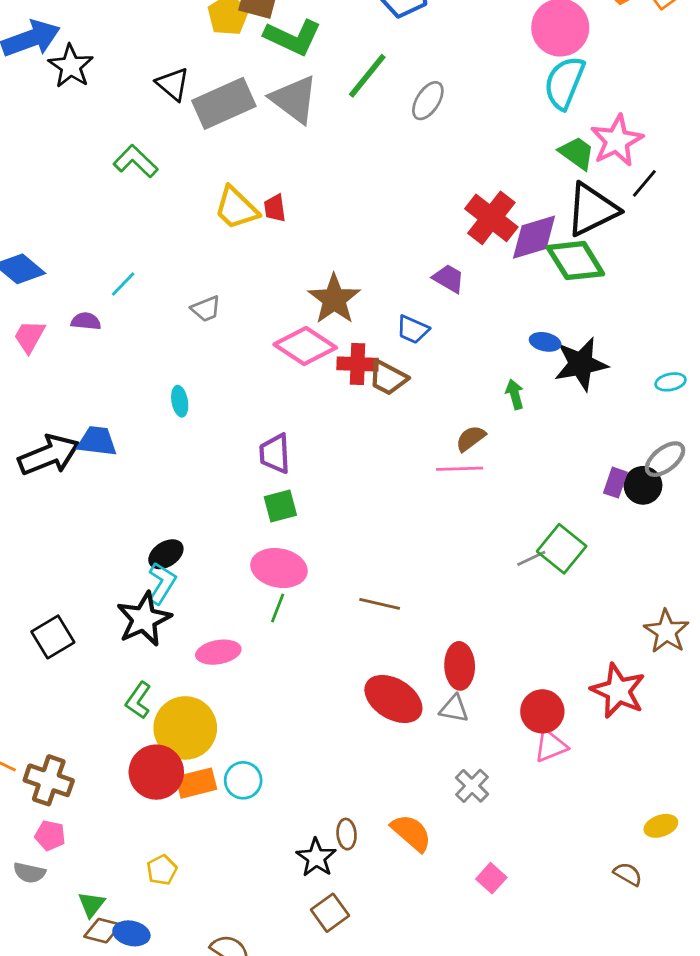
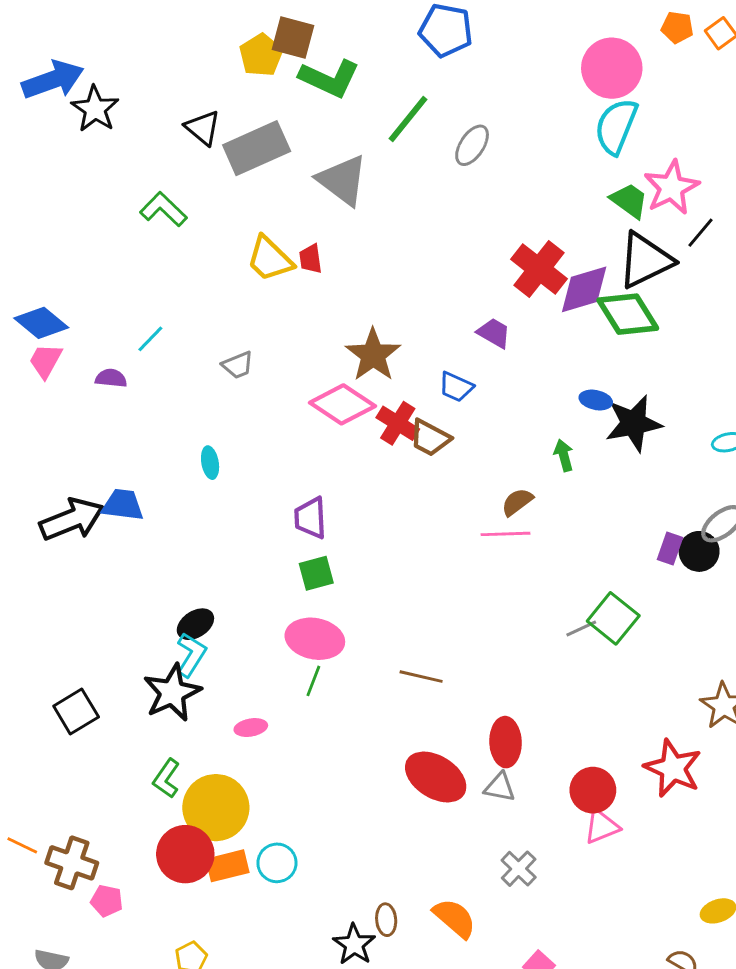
gray triangle: (294, 99) -> (342, 180), moved
pink trapezoid: (29, 336) -> (46, 361), moved
red cross: (358, 364) -> (398, 423), turned 30
pink ellipse: (218, 652) -> (251, 728), size x0.7
pink pentagon: (50, 835) -> (107, 901), moved

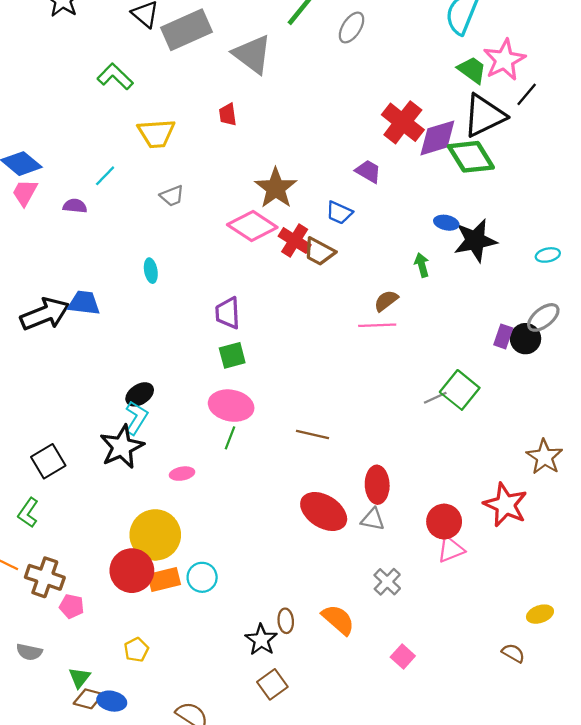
yellow trapezoid: (270, 259) -> (156, 133), moved, turned -48
green L-shape: (166, 778) -> (28, 513), moved

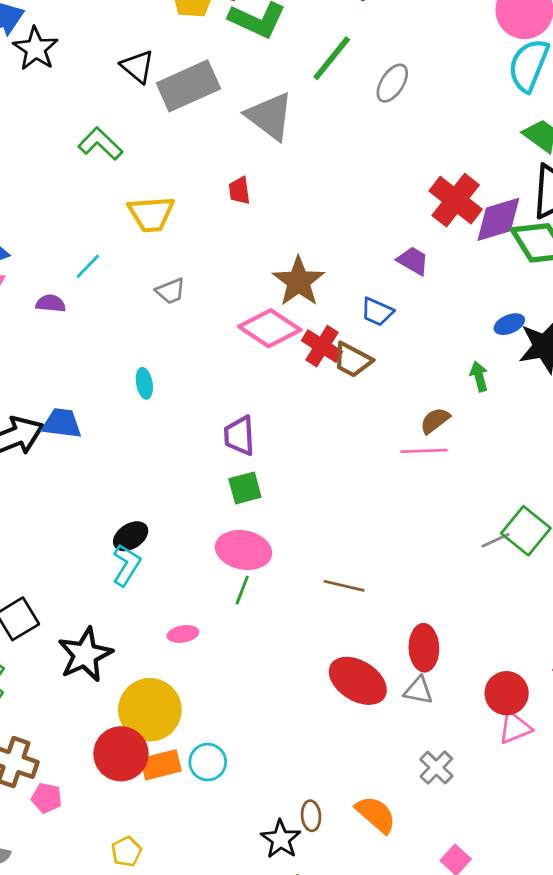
blue ellipse: (446, 223) -> (509, 324), turned -35
black star: (122, 447) -> (85, 655), moved

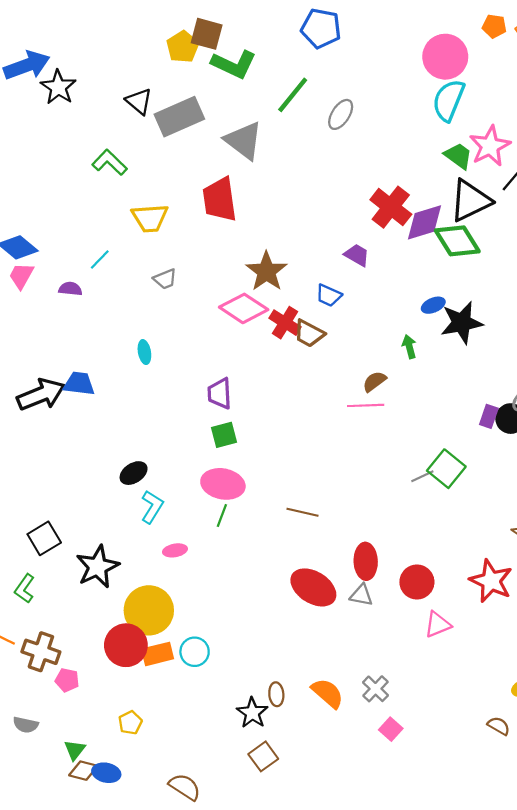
red trapezoid: (239, 191) -> (220, 199), size x2.0
cyan L-shape: (126, 565) -> (152, 507), moved
red circle: (507, 693) -> (417, 582), moved
gray cross: (436, 768) -> (376, 689), moved

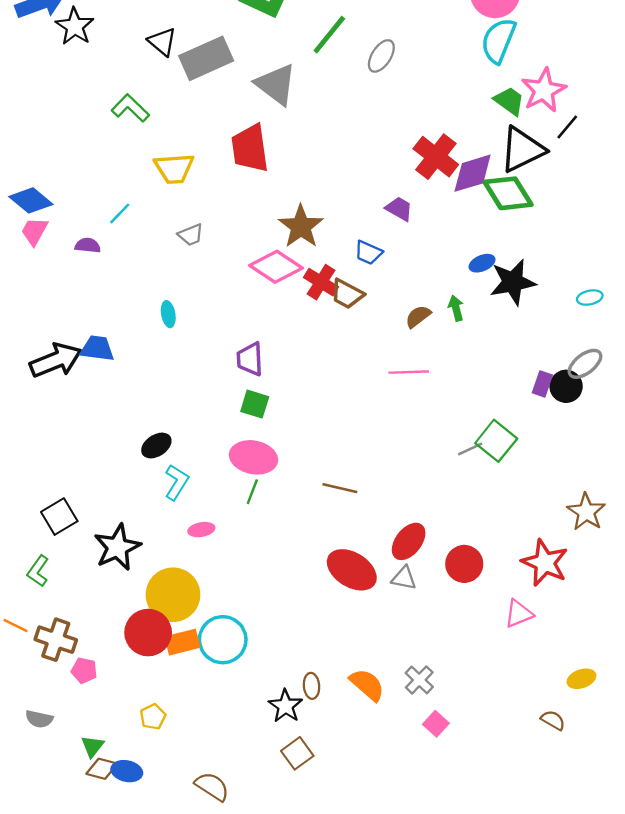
brown semicircle: (374, 381) -> (418, 316), moved
green square: (224, 435) -> (255, 404), turned 32
red ellipse: (366, 561) -> (409, 541), turned 40
pink triangle: (438, 625) -> (519, 614), moved
cyan circle: (195, 652) -> (223, 640), size x1.5

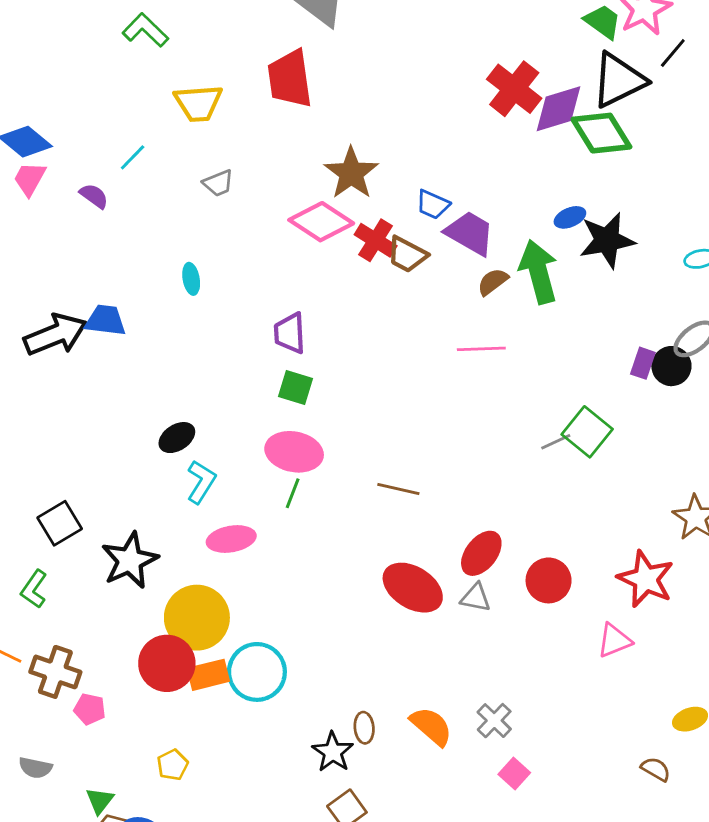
purple trapezoid: (399, 209) -> (470, 233), moved, size x1.5
purple semicircle: (88, 245) -> (94, 196), turned 30
green arrow: (456, 308) -> (539, 272), size x2.0
pink ellipse: (201, 530) -> (231, 539), size x1.5

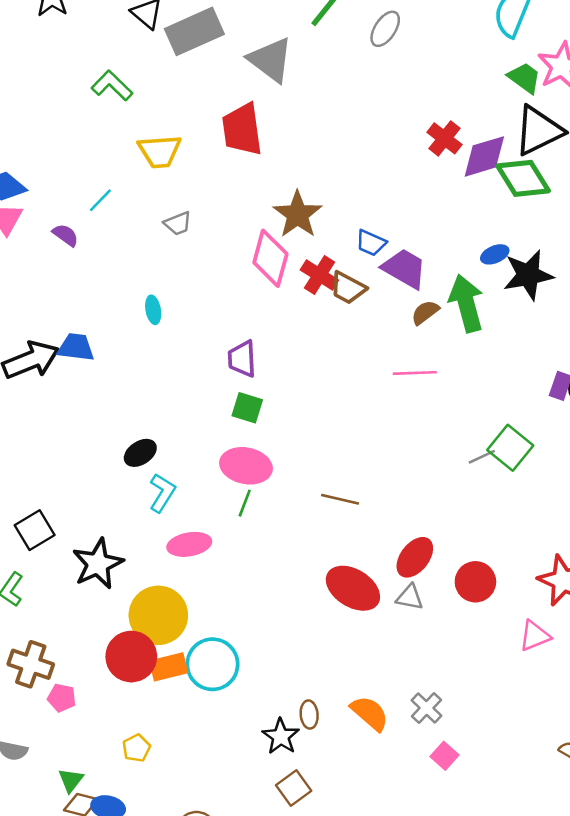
red cross: (514, 89) -> (444, 138), size x0.7
pink diamond: (321, 222) -> (270, 258), turned 72

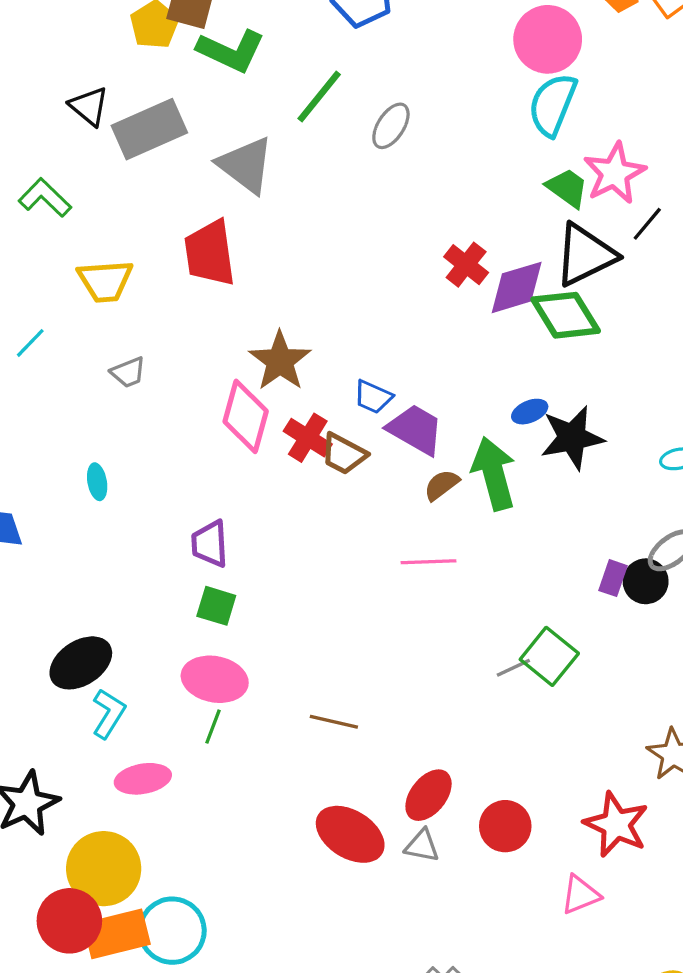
black ellipse: (140, 453) -> (81, 663), size x1.5
orange rectangle: (169, 667) -> (117, 934), size x1.4

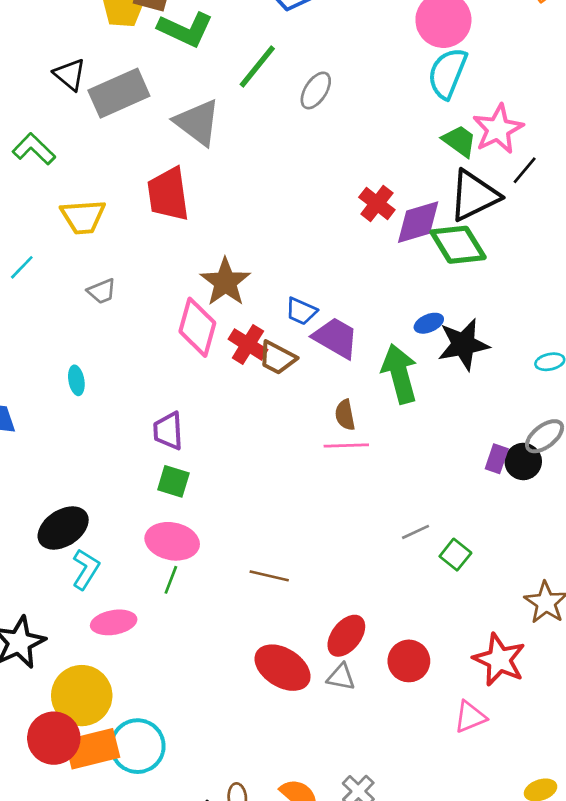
brown semicircle: (442, 485) -> (345, 415), moved, turned -64
green square: (549, 656) -> (455, 555), moved, size x0.7

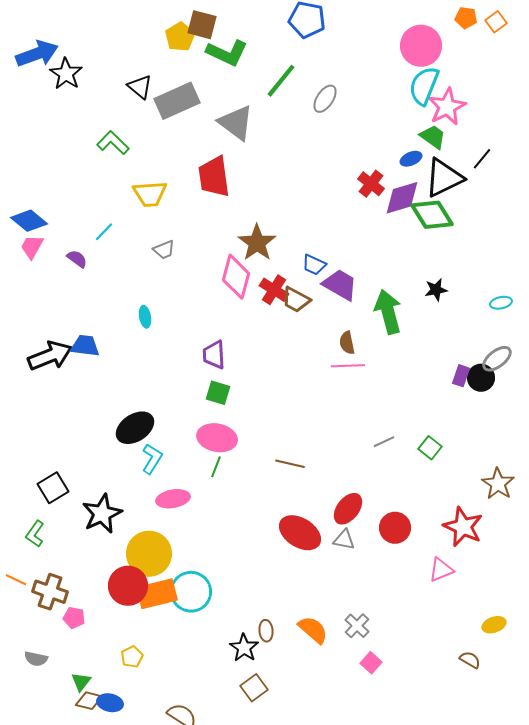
pink star: (498, 129) -> (447, 107), moved
blue ellipse: (429, 323) -> (411, 159), moved
black star: (463, 344) -> (436, 290), size x0.6
gray line: (416, 532) -> (384, 442), moved

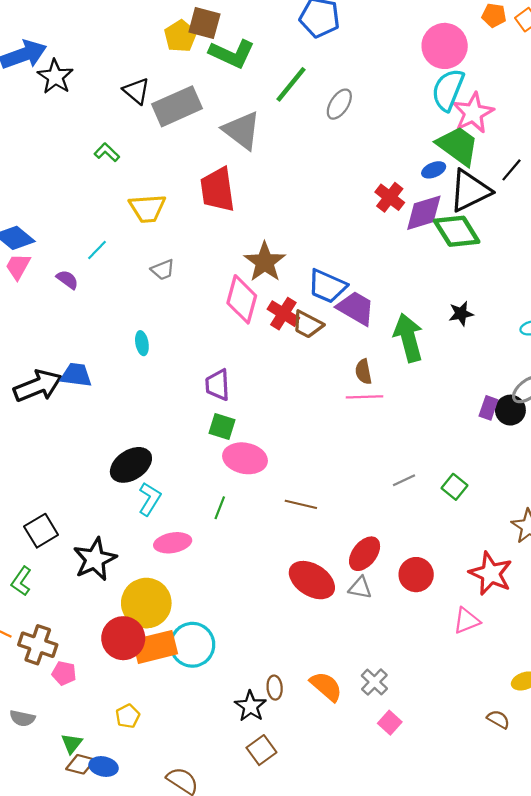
green trapezoid: (433, 137) -> (458, 146), size x1.5
green L-shape: (113, 143) -> (107, 152), size x0.7
blue trapezoid: (314, 265) -> (327, 286), size x1.5
pink ellipse: (217, 438) -> (245, 458), moved

